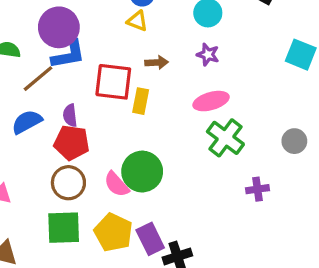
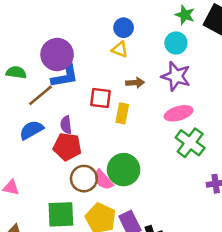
purple star: (208, 55) -> (176, 76), size x1.6
red square: (113, 82) -> (101, 98), size x0.7
brown circle: (68, 183) -> (84, 179), moved

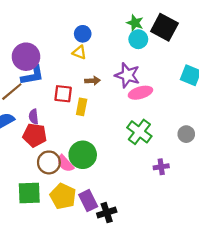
cyan circle: (176, 43) -> (138, 39), moved
pink ellipse: (179, 113) -> (140, 93), moved

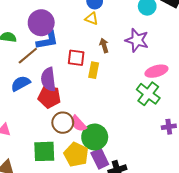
brown arrow: (92, 81) -> (104, 45), turned -104
pink ellipse: (140, 93) -> (156, 71), moved
purple semicircle: (34, 117) -> (48, 79), size x1.6
green circle: (83, 155) -> (95, 137), moved

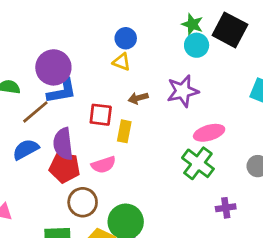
purple star: (137, 40) -> (183, 91), turned -30
brown arrow: (104, 45) -> (138, 98), turned -88
pink semicircle: (78, 124) -> (103, 165), moved, turned -66

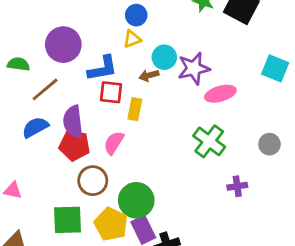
cyan circle: (197, 45) -> (164, 57), moved
yellow triangle: (122, 62) -> (132, 39), turned -42
blue L-shape: (62, 91) -> (103, 68), moved
pink ellipse: (209, 133) -> (220, 94), moved
pink semicircle: (103, 165) -> (114, 143), turned 140

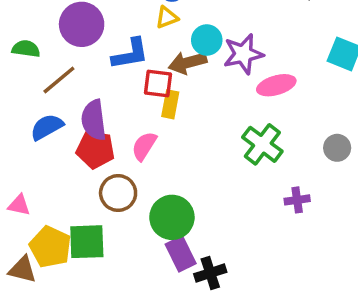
brown arrow: (149, 75) -> (188, 63), size x1.5
red square: (111, 92) -> (158, 83), moved
yellow pentagon: (111, 224) -> (50, 247), moved

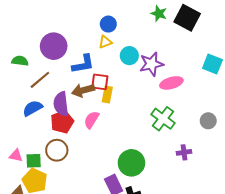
brown arrow: (188, 63) -> (83, 90), moved
red pentagon: (95, 150) -> (62, 122), turned -30
brown circle: (118, 193) -> (57, 150), moved
green circle: (172, 217) -> (131, 163), moved
green square: (87, 242) -> (34, 161), moved, size x0.7

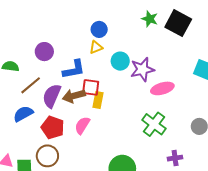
purple circle: (54, 46) -> (44, 52), size x0.7
purple semicircle: (61, 104) -> (52, 96), moved, turned 30
red pentagon: (62, 122) -> (53, 127), turned -30

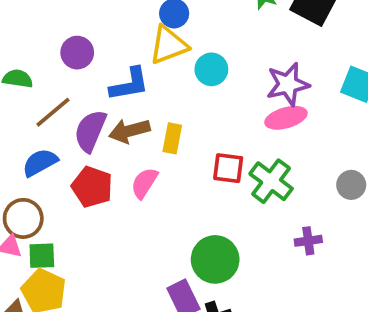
yellow triangle: (96, 47) -> (169, 45), size x1.6
purple star: (142, 69) -> (288, 84), moved
red square: (91, 87) -> (228, 168), moved
brown circle: (47, 156) -> (23, 218), moved

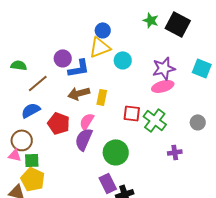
purple circle: (77, 53) -> (63, 58), moved
purple semicircle: (90, 131) -> (84, 139), moved
green circle: (215, 259) -> (116, 152), moved

